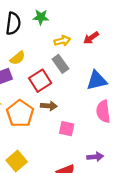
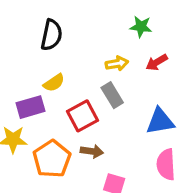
green star: (41, 17) -> (141, 27), moved

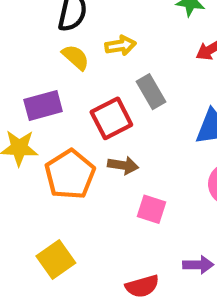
yellow arrow: (117, 64) -> (120, 46), moved
yellow semicircle: (54, 83) -> (76, 57), moved, turned -105

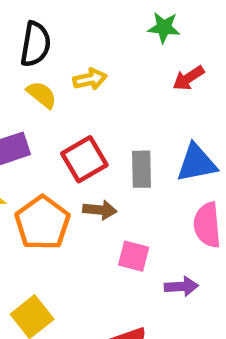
gray rectangle: (151, 92) -> (142, 169), moved, turned 32
purple arrow: (198, 265) -> (181, 286), moved

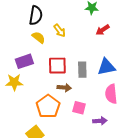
yellow arrow: (90, 79) -> (60, 31), turned 64
red square: (84, 159) -> (57, 66), turned 30
orange pentagon: (42, 223) -> (48, 106), moved

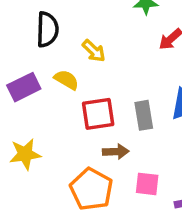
yellow semicircle: (39, 37) -> (66, 80), moved
purple rectangle: (24, 61) -> (24, 87), moved

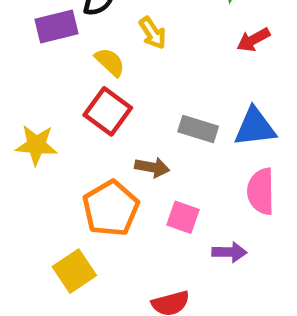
purple rectangle: (24, 87) -> (57, 27), moved
red square: (98, 114) -> (108, 111), moved, turned 32
gray rectangle: (144, 115) -> (198, 129), turned -76

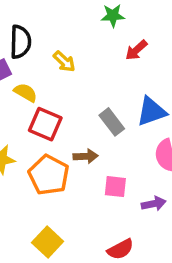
yellow semicircle: (110, 62) -> (26, 92), moved
gray rectangle: (198, 129) -> (112, 122), turned 48
orange pentagon: (111, 208) -> (49, 175), moved

